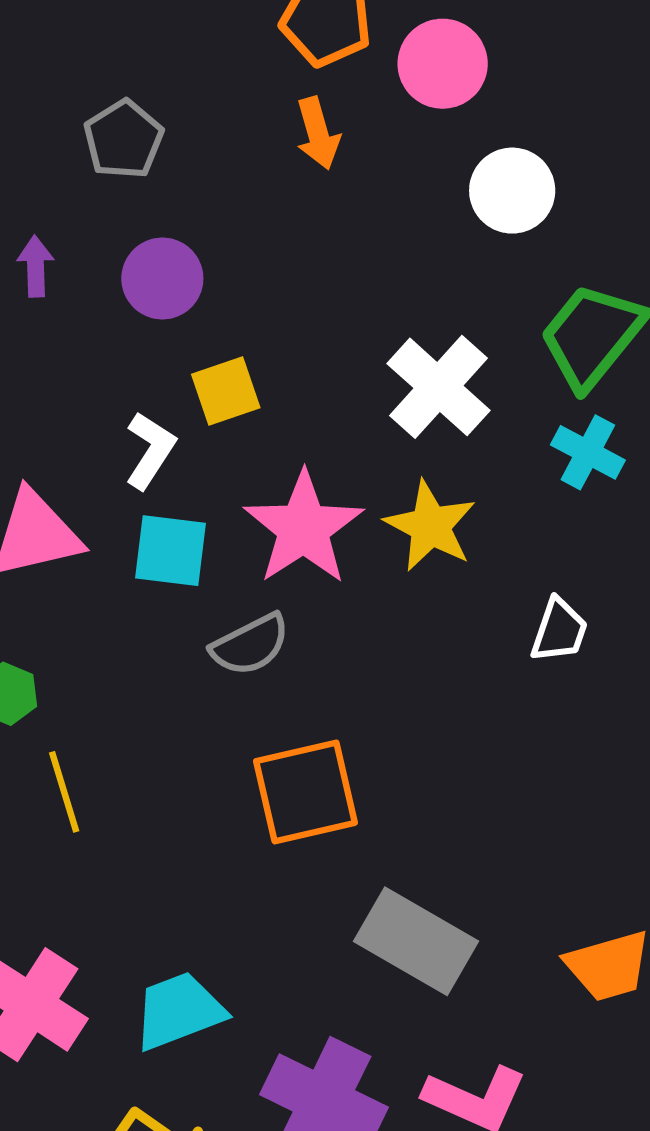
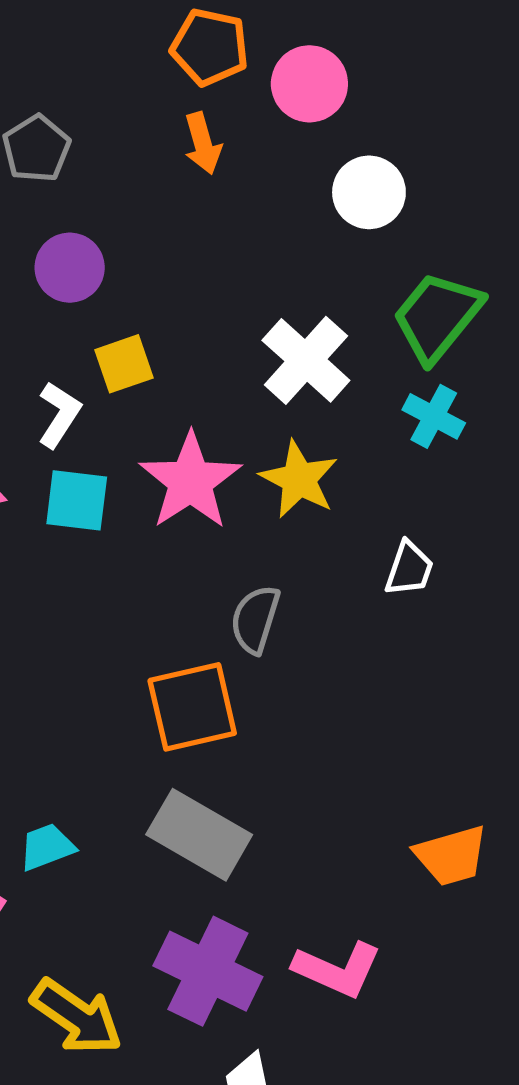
gray semicircle: (250, 645) -> (255, 619), moved, turned 134
gray rectangle: (416, 941) -> (199, 835), moved
cyan trapezoid: (179, 1011) -> (47, 847), moved, size x0.7

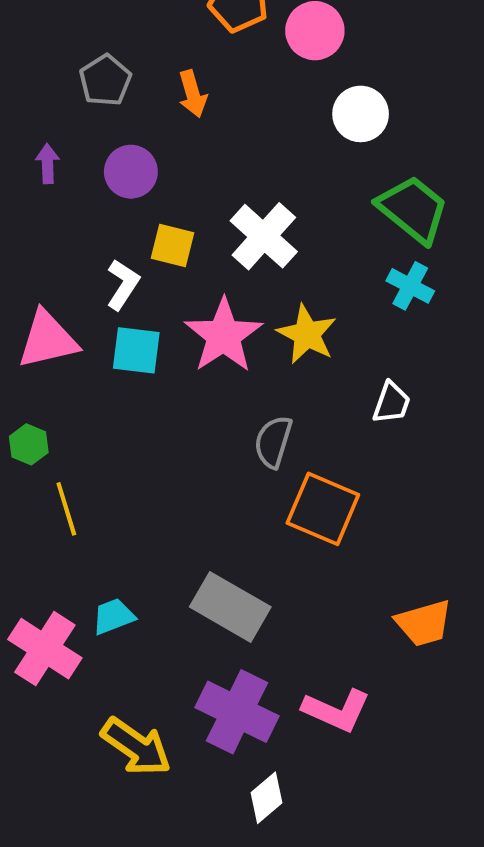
orange arrow: (203, 143) -> (193, 94), moved
green trapezoid: (437, 317) -> (413, 209), turned 90
white cross: (306, 360) -> (264, 236), moved
yellow square: (124, 364) -> (172, 246), turned 33
orange square: (192, 707) -> (323, 509), moved, turned 36

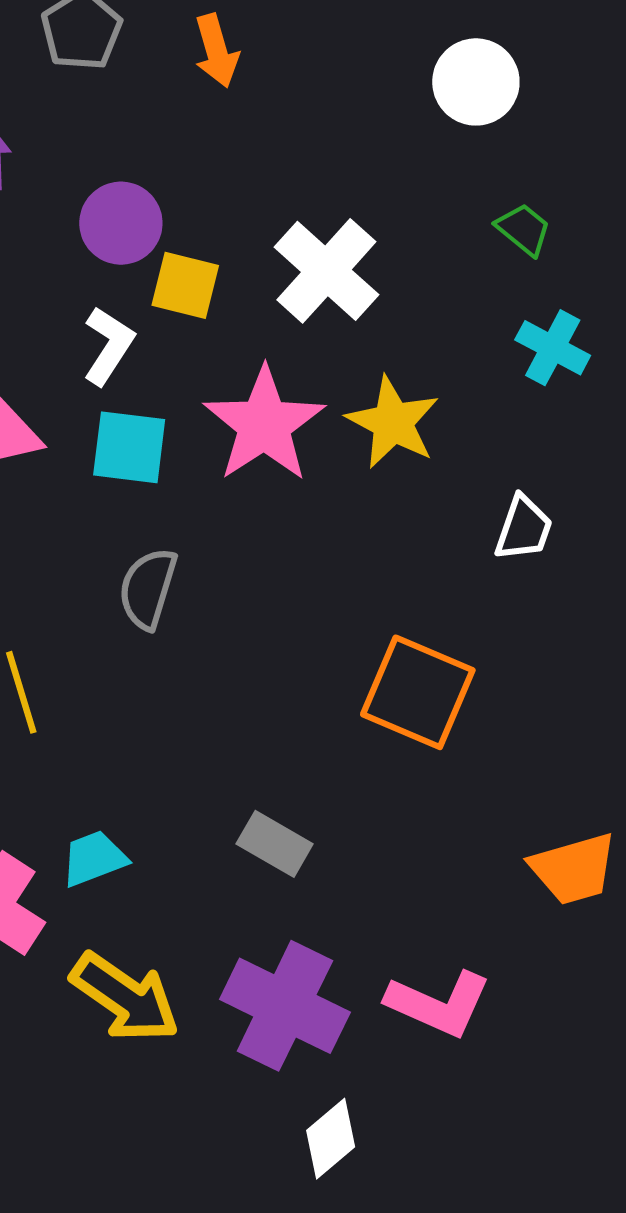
purple circle: (131, 172) -> (121, 223), moved
green trapezoid: (413, 209) -> (524, 229), moved, size x0.5
gray semicircle: (273, 442) -> (148, 589), moved
gray rectangle: (230, 607) -> (275, 844), size x0.6
yellow arrow: (136, 747) -> (125, 997), moved

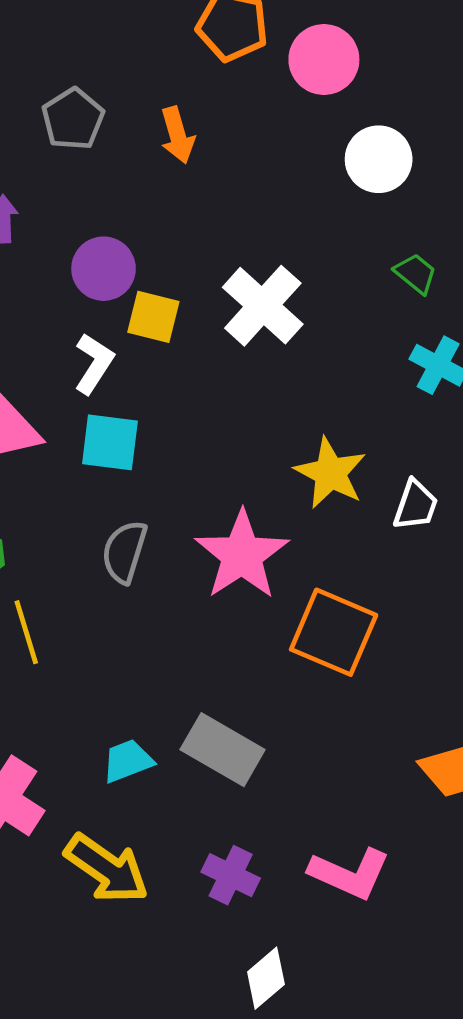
yellow star: (393, 422) -> (330, 473), moved
pink star: (264, 424) -> (242, 555), moved
gray rectangle: (275, 844) -> (223, 750), size x1.4
cyan trapezoid: (94, 858) -> (128, 761), moved
purple cross: (285, 1006) -> (231, 875), size x0.6

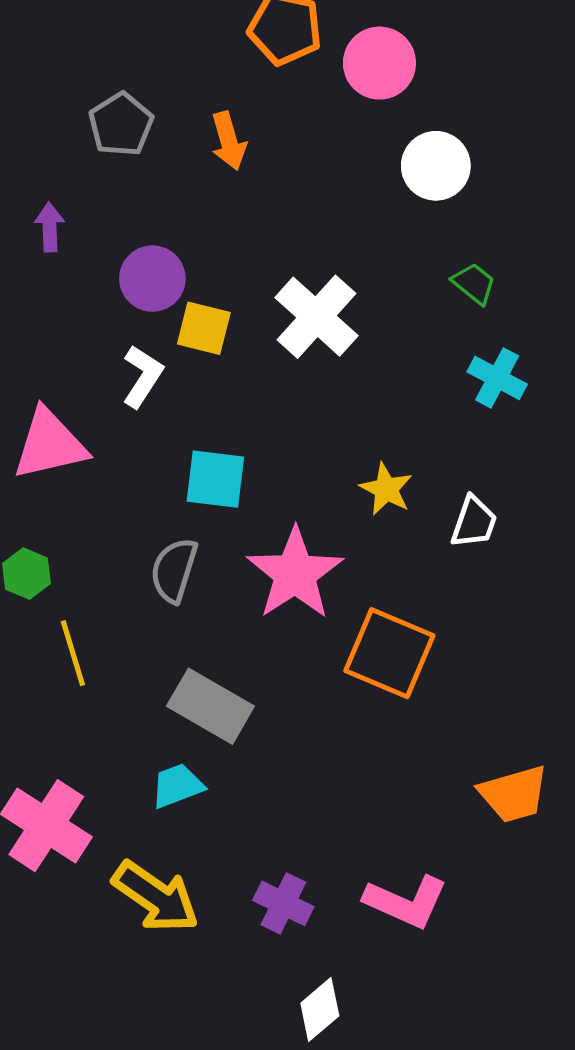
cyan square: (110, 442) -> (215, 479), moved
yellow star: (330, 473) -> (386, 489), size x0.7
gray rectangle: (223, 750) -> (210, 706), moved

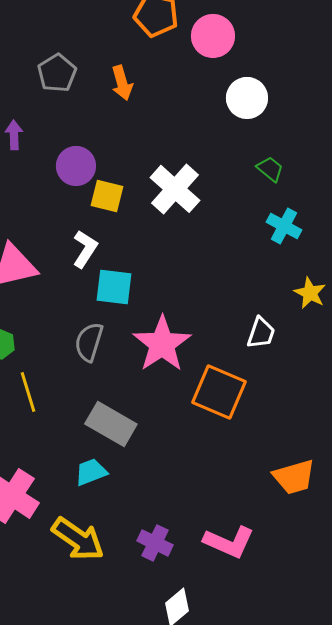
white L-shape: (142, 376) -> (85, 249), moved
yellow star: (386, 489) -> (310, 293), moved
white trapezoid: (474, 522) -> (261, 333), moved

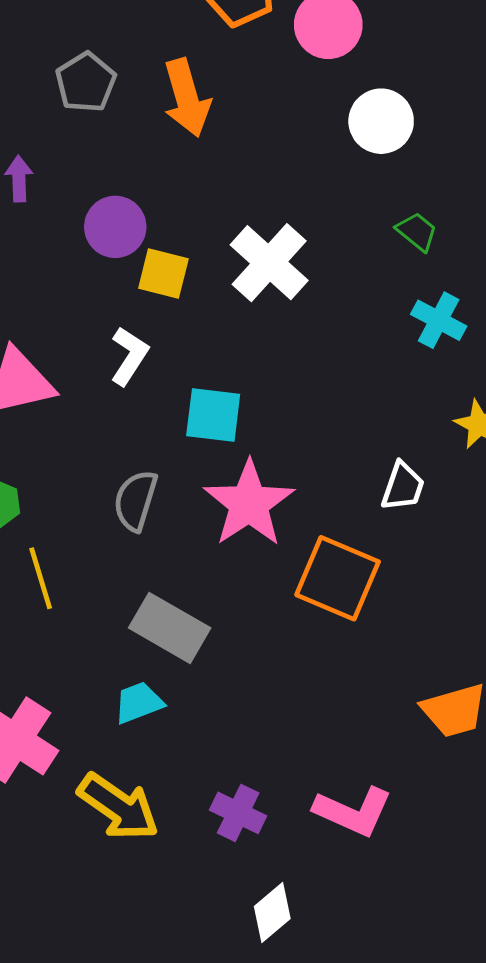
orange arrow: (122, 83) -> (187, 98), size x1.4
cyan square: (114, 287) -> (213, 415), moved

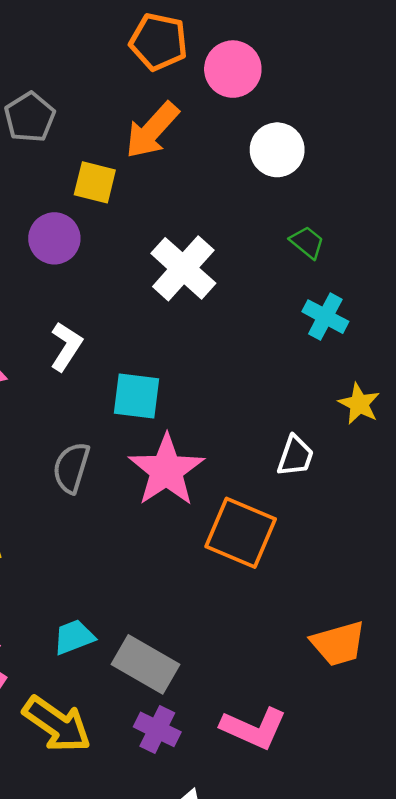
orange arrow: (187, 98) -> (152, 130), moved, turned 58
yellow square: (163, 274) -> (95, 182), moved
gray rectangle: (170, 628) -> (146, 664), moved

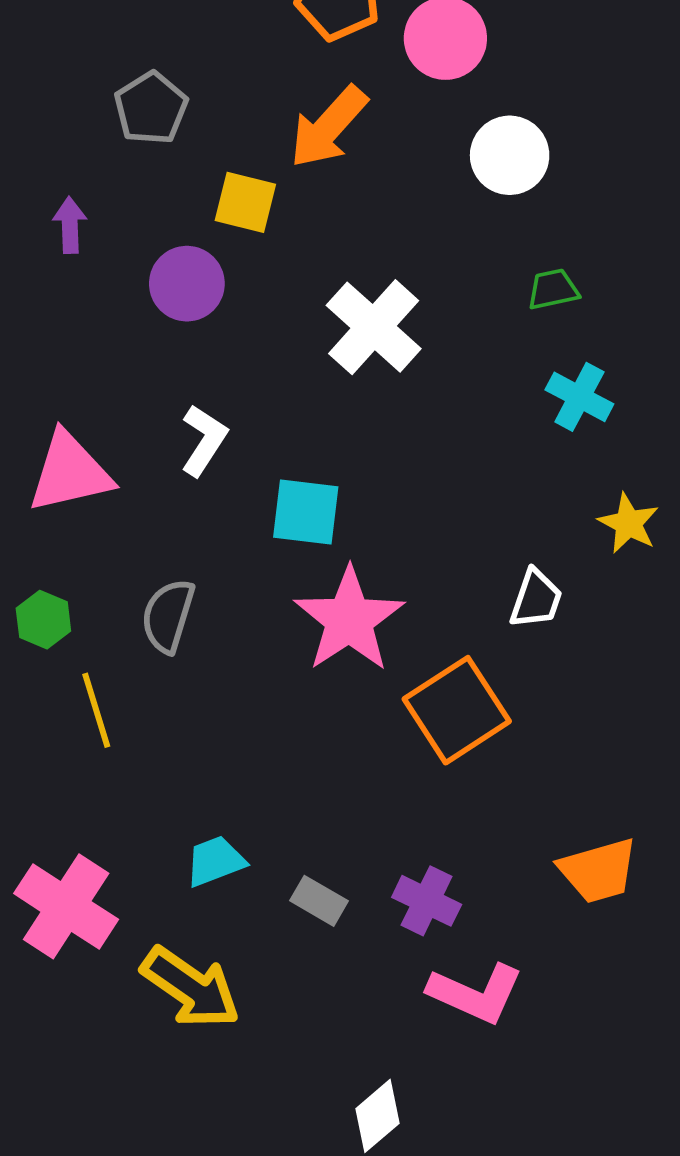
green trapezoid: (307, 242) -> (553, 289), turned -51
gray semicircle: (71, 468) -> (168, 616), moved
orange square: (241, 533) -> (457, 710), turned 34
gray rectangle: (146, 664) -> (319, 901), size x0.6
purple cross: (157, 729) -> (427, 901), moved

